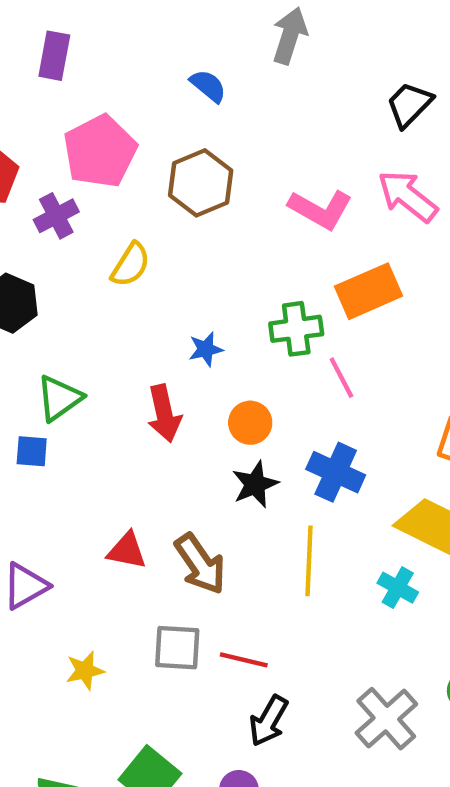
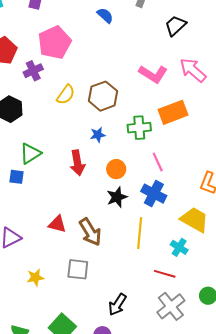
black trapezoid: (409, 104) -> (175, 26), moved
brown hexagon: (201, 183) -> (103, 96), moved
pink line: (341, 378) -> (158, 162), moved
red line: (244, 660) -> (165, 274), moved

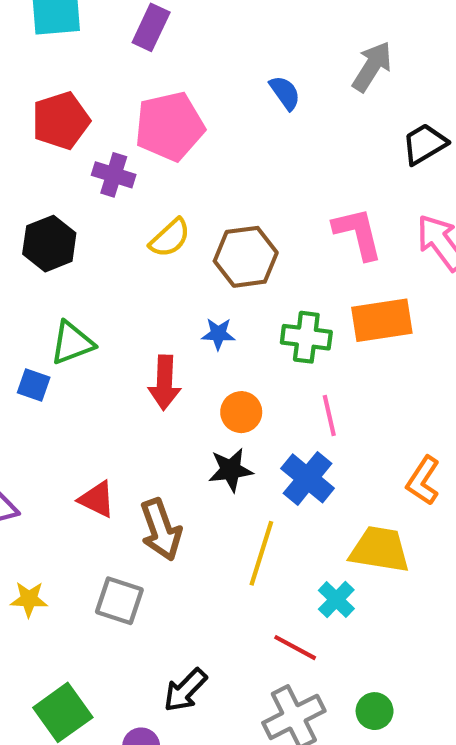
purple cross: (33, 71) -> (114, 175), turned 30
pink L-shape: (153, 74) -> (358, 233), turned -148
yellow trapezoid: (195, 220) -> (380, 550), turned -32

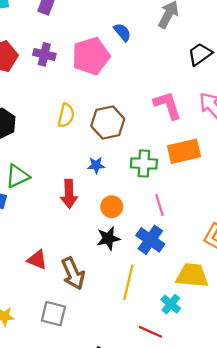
pink pentagon: (170, 126) -> (91, 56), moved
purple cross: (114, 175) -> (44, 54), moved
yellow semicircle: (170, 238) -> (66, 115), turned -30

